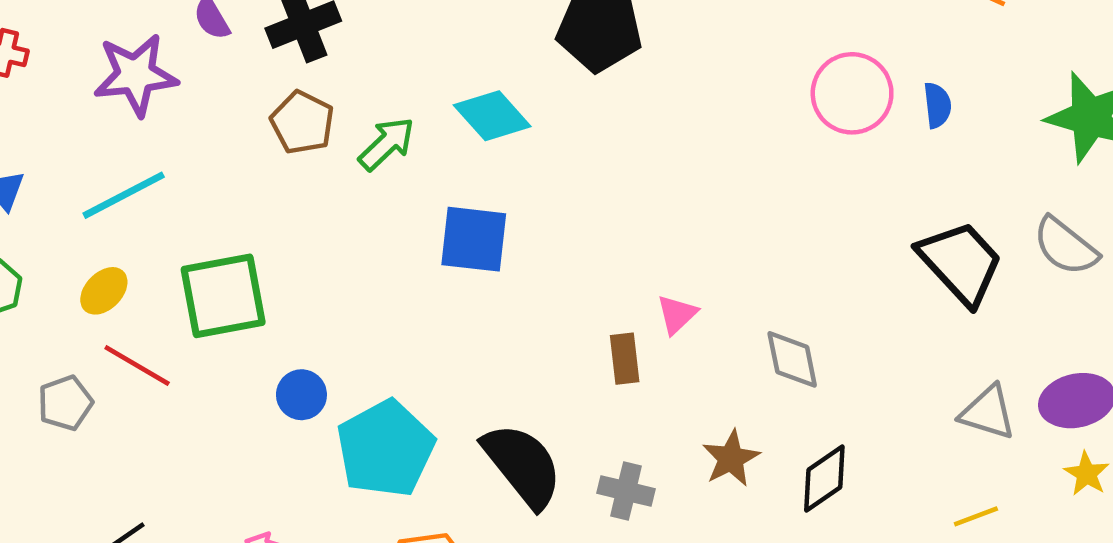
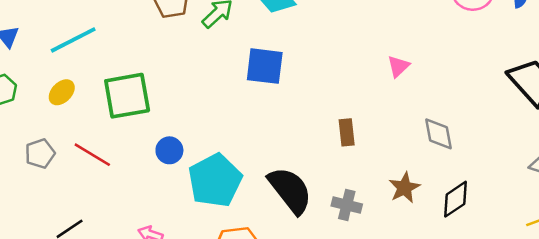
pink triangle: (677, 314) -> (398, 66), moved
red line: (137, 365) -> (92, 155), moved

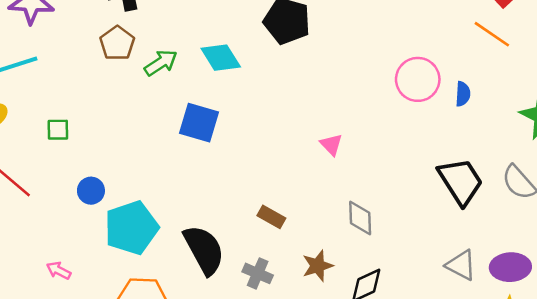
pink triangle: (398, 66) -> (331, 144), turned -40
green square: (127, 96) -> (58, 130), size x0.5
brown rectangle: (347, 132) -> (271, 217), moved, turned -64

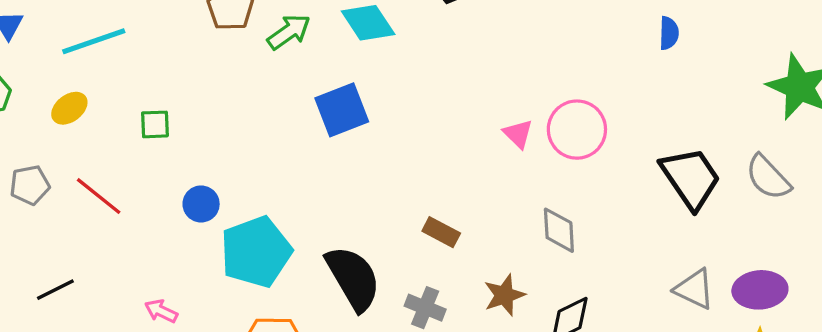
pink circle: (418, 79) -> (577, 130), moved
blue semicircle: (463, 94) -> (669, 33), moved
blue square: (199, 123) -> (342, 110), turned -36

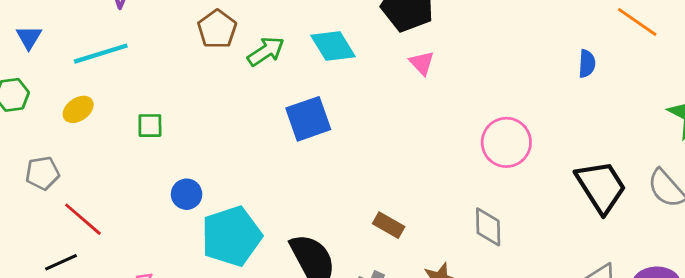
pink triangle: (518, 134) -> (422, 63), moved
red line: (99, 196) -> (83, 219), moved

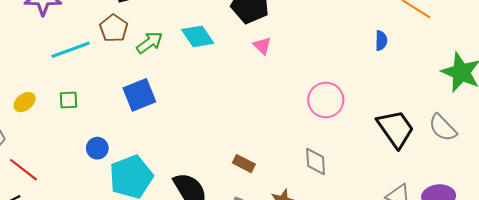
cyan line: (101, 54) -> (71, 50), moved
yellow ellipse: (78, 109) -> (25, 102), moved
blue square: (308, 119) -> (139, 95), moved

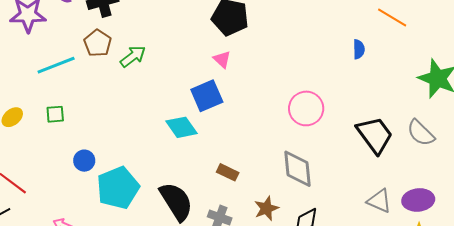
cyan diamond: (198, 36) -> (182, 127), moved
pink triangle: (262, 46) -> (222, 59), moved
blue square: (139, 95) -> (207, 96), moved
gray diamond: (316, 161) -> (297, 169), size x1.4

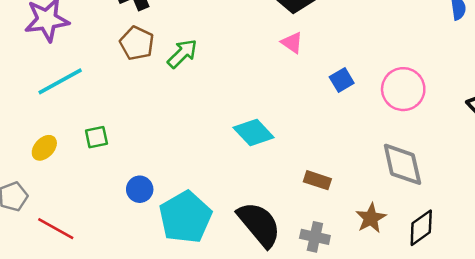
cyan line: (56, 65) -> (60, 81), moved
blue square: (207, 96) -> (342, 80), moved, size x0.6

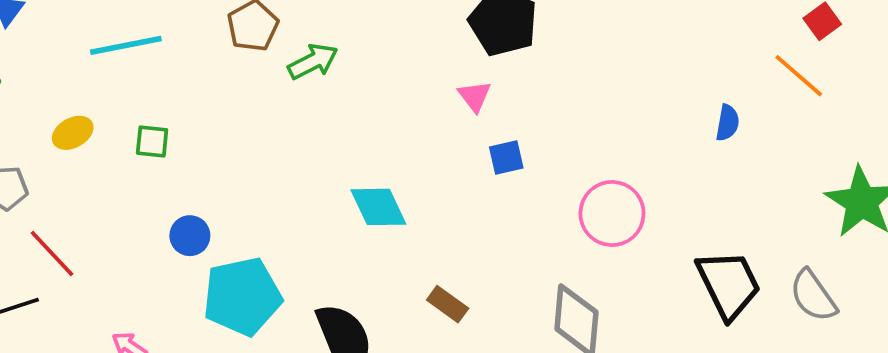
blue square: (342, 80) -> (506, 158), moved

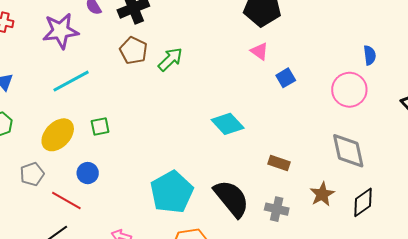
blue semicircle: (728, 123) -> (370, 55), moved
yellow ellipse: (73, 133) -> (58, 135), size x1.6
blue circle: (190, 236) -> (88, 173), moved

